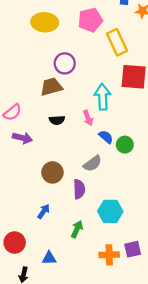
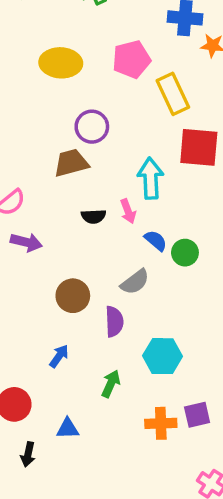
black semicircle: (57, 120) -> (94, 216), moved

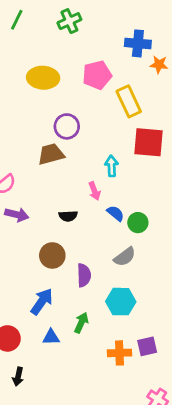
cyan arrow: (150, 178) -> (112, 166), size x0.7
black semicircle: (94, 216) -> (68, 216), moved
gray semicircle: (135, 282) -> (125, 257), moved
blue arrow: (59, 356) -> (42, 302), size x1.5
blue triangle: (68, 429) -> (51, 337), moved

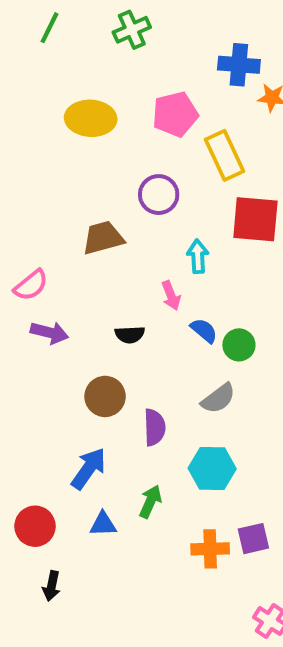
purple circle: (67, 126) -> (159, 195), moved

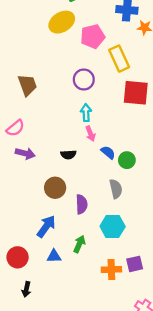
yellow ellipse: (91, 118) -> (62, 22), moved, turned -35
brown trapezoid: (103, 238) -> (27, 85), moved, turned 85
cyan arrow: (198, 256) -> (86, 113), moved
gray semicircle: (218, 398) -> (116, 189), turned -66

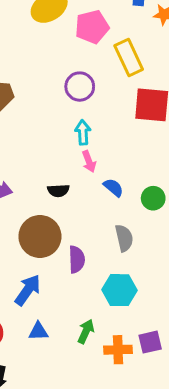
green circle: (127, 160) -> (153, 198), moved
brown circle: (55, 188) -> (40, 236), size x1.4
green arrow: (79, 244) -> (86, 331), moved

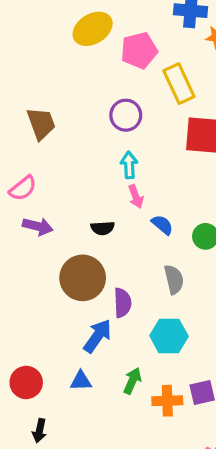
blue arrow: (28, 290) -> (98, 336), moved

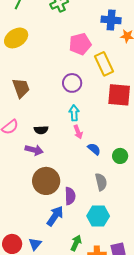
yellow ellipse: (93, 29) -> (16, 38), moved
purple arrow: (38, 226) -> (34, 150), moved
black semicircle: (103, 228) -> (41, 130), moved
blue triangle: (81, 381) -> (35, 244), moved, turned -48

